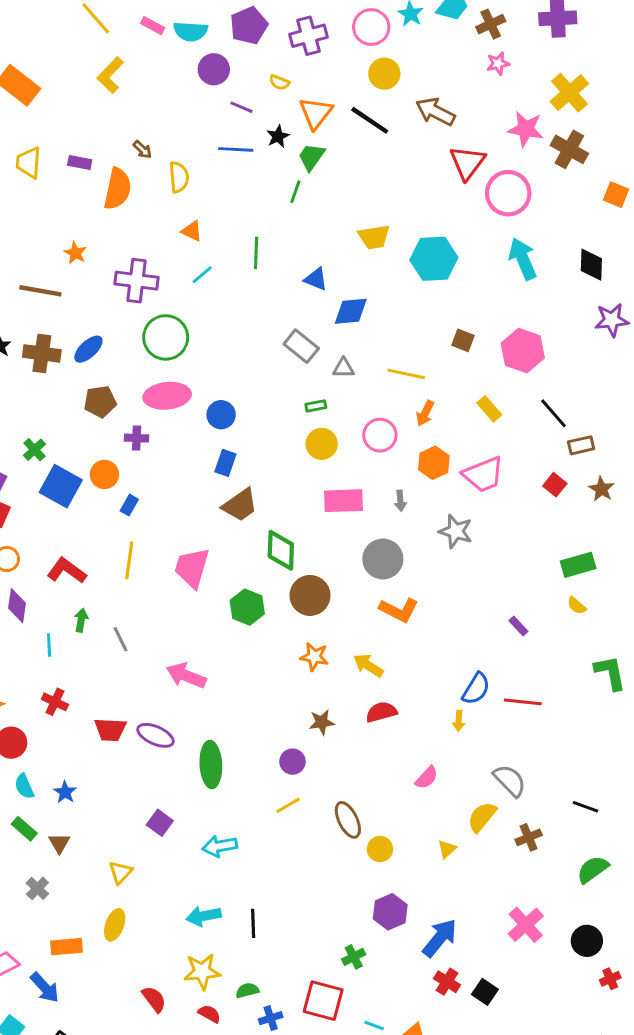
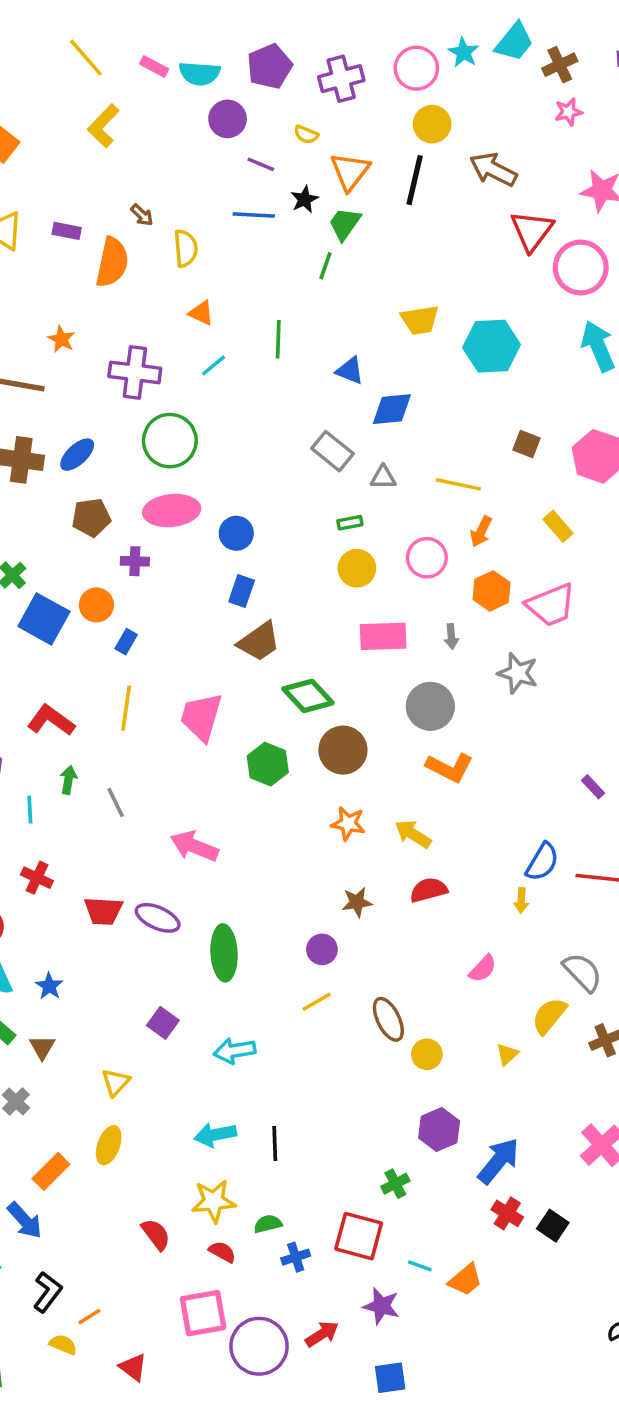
black line: (370, 120) -> (415, 180), turned 69
green diamond: (281, 550) -> (308, 696), turned -45
orange rectangle: (67, 947) -> (51, 1171), turned -40

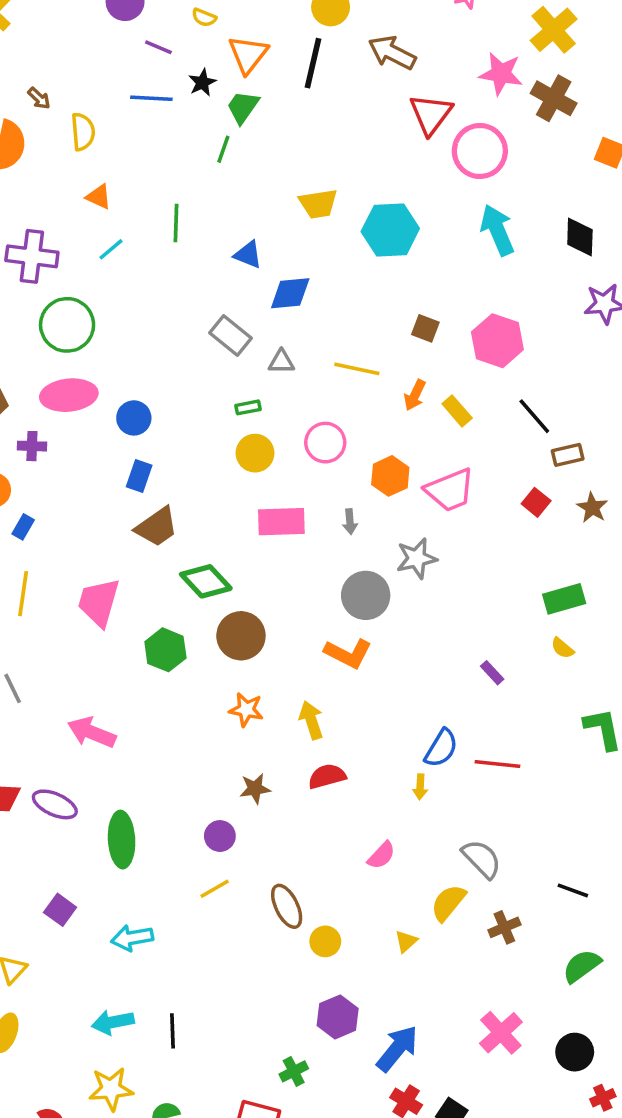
orange arrow: (481, 532) -> (415, 395), moved
gray star: (518, 673) -> (417, 558), turned -30
gray circle: (430, 706) -> (366, 595), moved
yellow arrow: (413, 834) -> (311, 720), turned 39

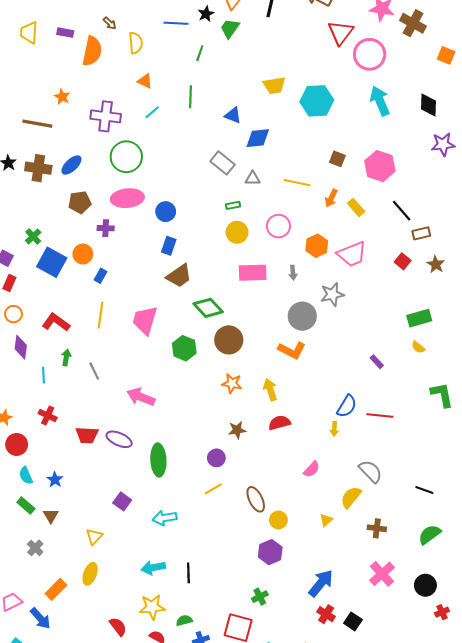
green line: (223, 149) -> (200, 53), moved
brown cross: (504, 927) -> (377, 528), moved, turned 30
purple hexagon: (338, 1017) -> (270, 552), moved

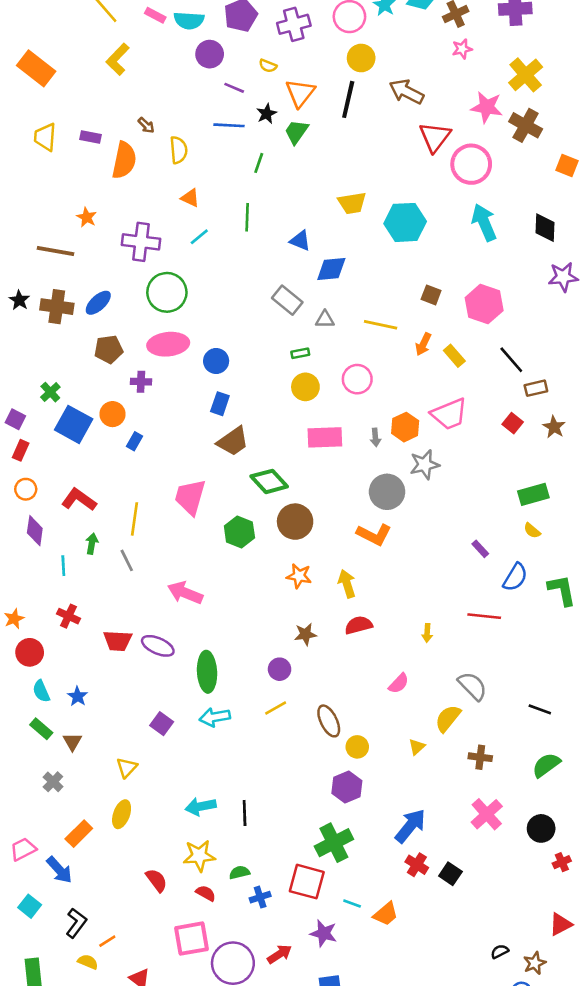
orange hexagon: (317, 246) -> (405, 427), moved
yellow line: (100, 315) -> (135, 519), moved
blue semicircle: (347, 406) -> (515, 577), moved
cyan arrow: (165, 518) -> (215, 717), moved
green cross: (260, 597) -> (334, 843), size x1.8

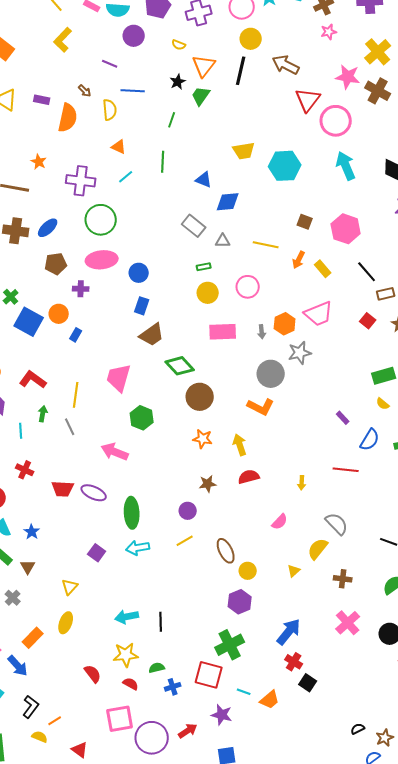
purple line: (234, 88) -> (110, 64), moved
blue line: (229, 125) -> (133, 91), moved
green hexagon: (239, 532) -> (142, 418), moved
black square: (450, 874) -> (308, 683), moved

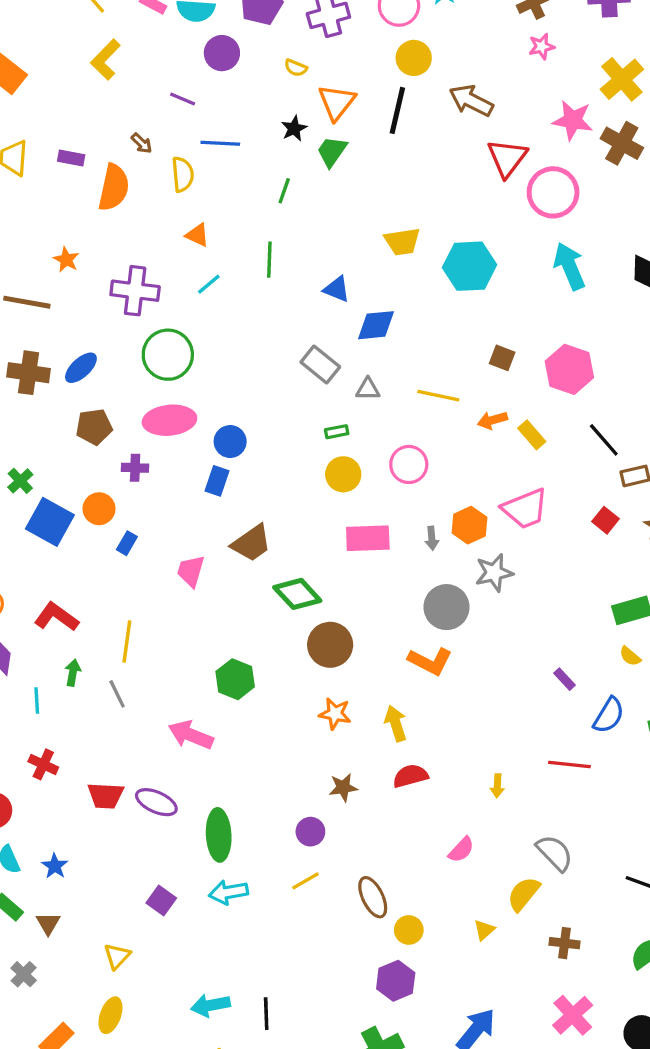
orange arrow: (299, 260) -> (492, 420), turned 48
blue rectangle: (142, 306) -> (217, 481), moved
pink trapezoid: (119, 378) -> (191, 571), moved, size x0.7

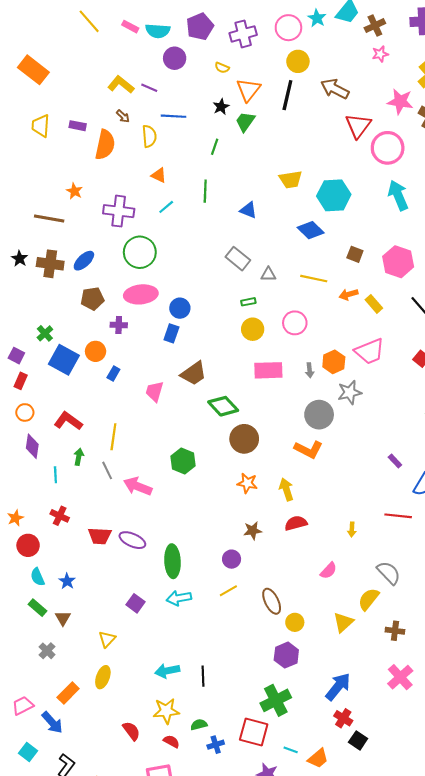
yellow L-shape: (106, 60) -> (121, 85), moved, turned 85
blue diamond: (376, 325) -> (311, 230), moved, turned 50
pink arrow: (191, 735) -> (138, 486), moved
yellow triangle: (484, 930) -> (343, 622), size x1.5

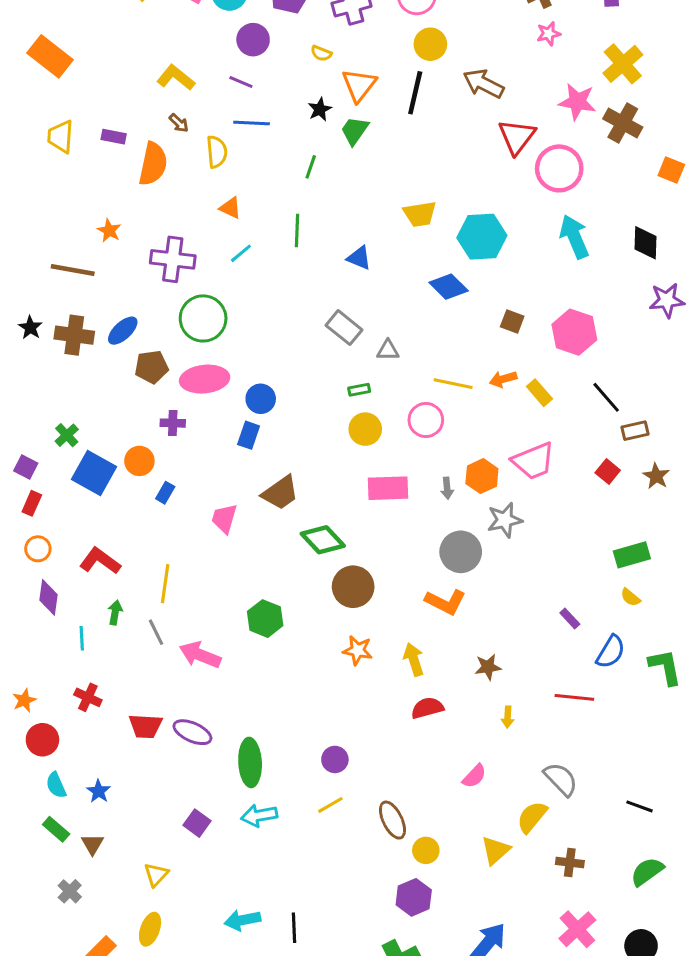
purple line: (149, 88) -> (241, 82), moved
yellow line: (314, 279) -> (453, 384), moved
brown pentagon: (92, 299) -> (152, 367), moved
brown star: (253, 531) -> (488, 667), moved

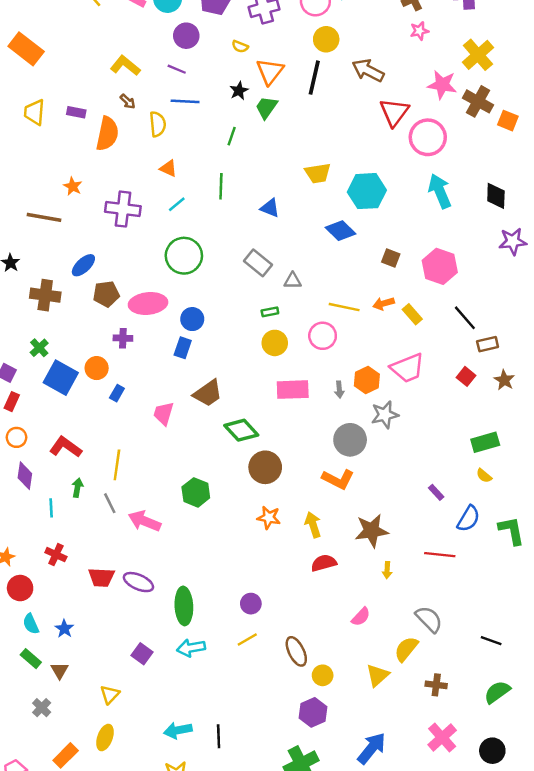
orange square: (671, 170) -> (508, 121), moved
green circle: (203, 318) -> (184, 256), moved
brown cross: (74, 335) -> (45, 295), moved
brown star: (488, 667) -> (372, 531), size x1.6

